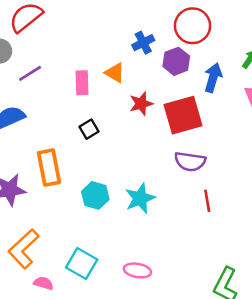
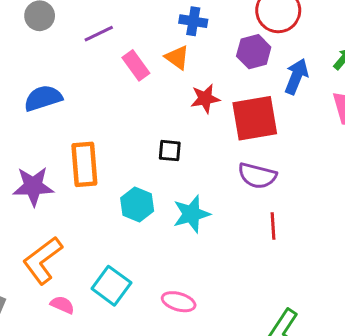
blue cross: (143, 43) -> (193, 21), moved, turned 30
purple line: (30, 73) -> (99, 34), moved
pink rectangle: (82, 83) -> (136, 65), turned -40
black square: (89, 129) -> (170, 151), moved, turned 30

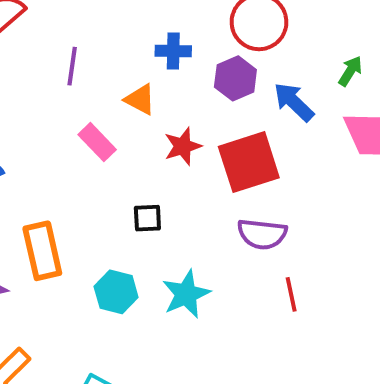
blue cross: (193, 21) -> (173, 51), moved
purple line: (99, 34) -> (72, 66), moved, turned -48
pink rectangle: (136, 65) -> (97, 142), moved
blue arrow: (296, 76) -> (294, 102), turned -60

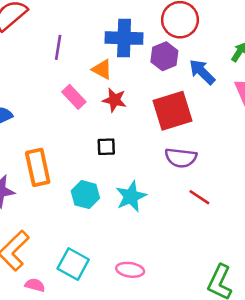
blue cross: (173, 51) -> (124, 38), size x1.6
red star: (183, 146) -> (114, 100), moved, turned 30
red line: (291, 294) -> (199, 197), turned -45

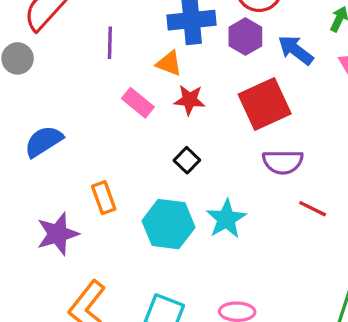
black square: (106, 147) -> (187, 160), turned -36
orange rectangle: (38, 167) -> (104, 198), size x0.7
cyan hexagon: (85, 195) -> (168, 224), size x1.4

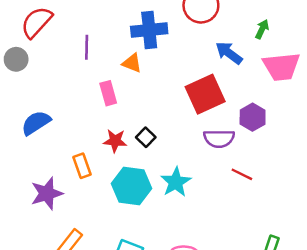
purple hexagon: (245, 37) -> (253, 117), moved
red star: (190, 100) -> (115, 141), moved
pink rectangle: (138, 103) -> (108, 93), turned 35

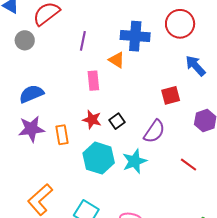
red square: (205, 94) -> (171, 95), size x0.6
purple semicircle: (219, 138) -> (154, 131), moved, turned -65
purple star: (47, 193) -> (31, 129), moved

